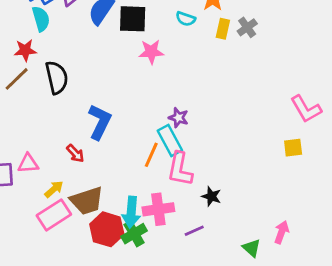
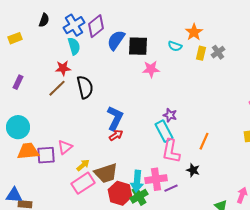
red arrow: (75, 153) -> (116, 135), moved, turned -80
orange line: (151, 155) -> (204, 141), moved
pink triangle: (28, 163) -> (65, 147), turned -35
purple line: (194, 231) -> (171, 188), moved

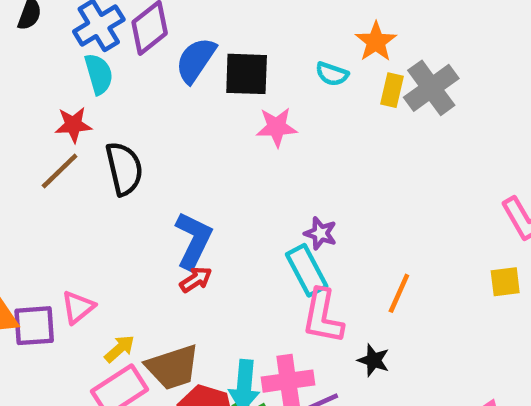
gray cross: (218, 52) -> (431, 88), size x1.6

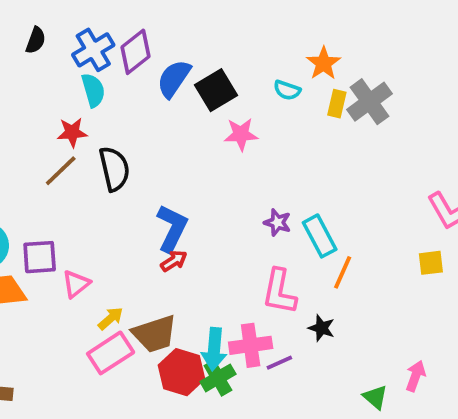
black square: (247, 74) -> (216, 90), turned -33
cyan rectangle: (307, 270) -> (320, 236), moved
purple square: (34, 326) -> (40, 257), moved

